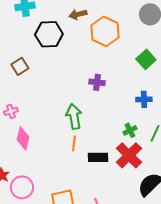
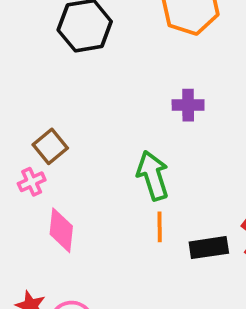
brown square: (20, 66) -> (50, 146), moved

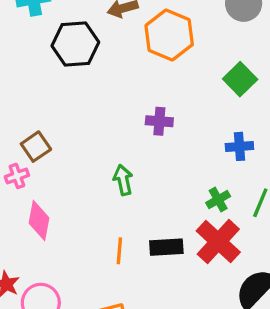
green arrow: (153, 175) -> (123, 180), size x0.7
orange line: (160, 227) -> (119, 251), moved

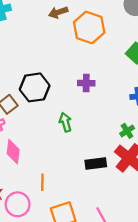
black hexagon: (75, 44) -> (35, 87), moved
orange line: (119, 251) -> (42, 182), moved

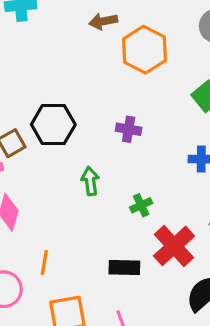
green cross: (127, 131) -> (141, 205), moved
black rectangle: (96, 164) -> (124, 267), moved

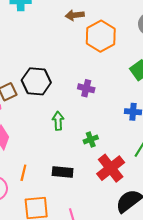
black rectangle: (124, 267) -> (63, 172), moved

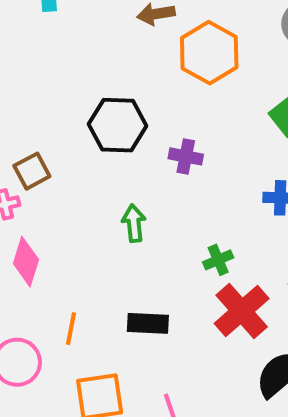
black hexagon: (36, 81) -> (118, 125), moved
green cross: (91, 139) -> (218, 260), moved

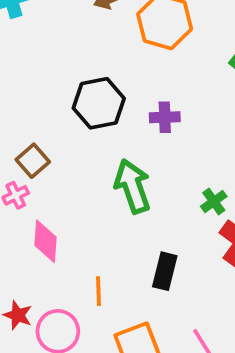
green arrow: (134, 223) -> (133, 186), size x1.6
black rectangle: (148, 323) -> (165, 271), turned -66

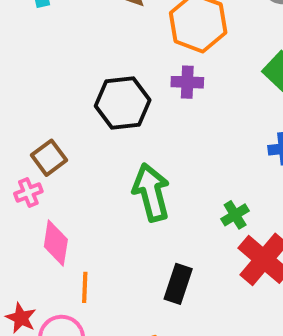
purple cross: (165, 117) -> (187, 82), moved
orange line: (98, 291) -> (85, 287), moved

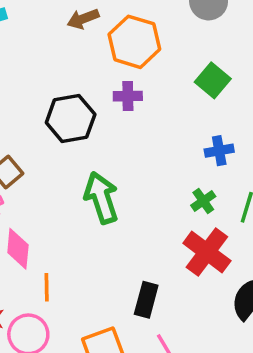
green cross: (235, 215) -> (203, 201), moved
black rectangle: (178, 284) -> (146, 300), moved

